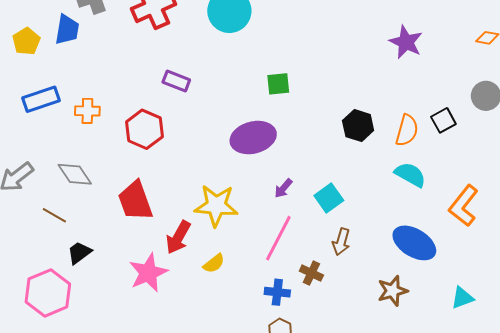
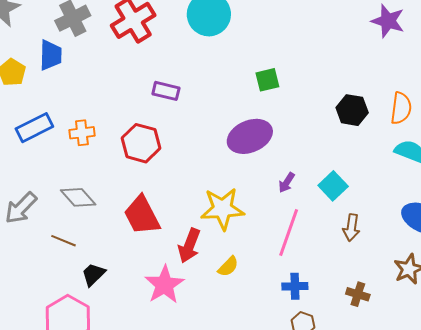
brown cross: (311, 273) -> (358, 294), moved

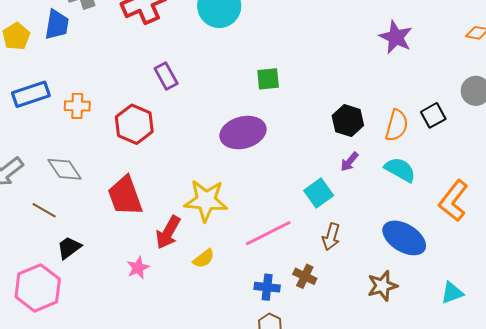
purple rectangle: (166, 91) -> (166, 76), turned 40
purple arrow: (287, 183) -> (349, 162), moved
pink line: (289, 233) -> (268, 233), turned 36
pink star: (164, 285) -> (138, 268), size x0.6
brown cross: (358, 294) -> (305, 276), moved

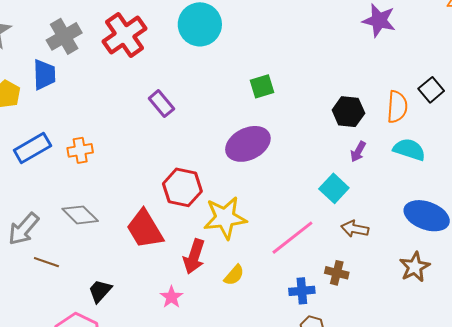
red hexagon: (134, 124) -> (182, 187), moved
brown line: (44, 210) -> (46, 262), moved
brown arrow: (331, 237) -> (355, 229), turned 96

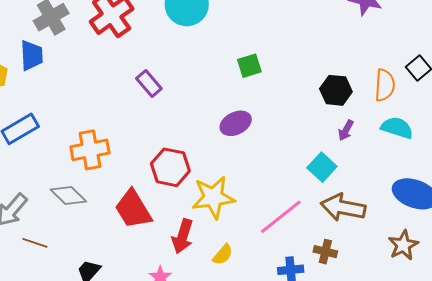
purple ellipse: (248, 144) -> (236, 123), size x0.7
orange cross: (80, 150) -> (90, 150), moved, size x1.5
brown arrow: (355, 229) -> (343, 208), size x1.6

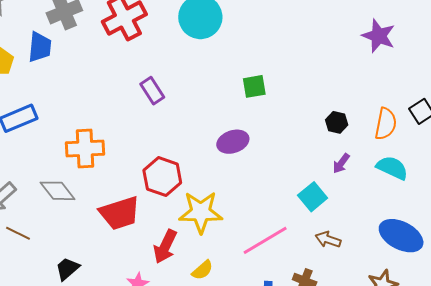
black hexagon: (336, 90) -> (337, 122), size x0.7
brown arrow: (343, 208) -> (328, 240), size x0.6
red trapezoid: (133, 209) -> (120, 213), turned -84

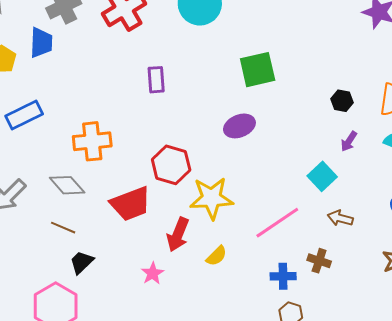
green square: (254, 86) -> (258, 70), size x1.5
purple rectangle: (152, 91) -> (156, 80), turned 32
brown line: (18, 233) -> (63, 228), moved

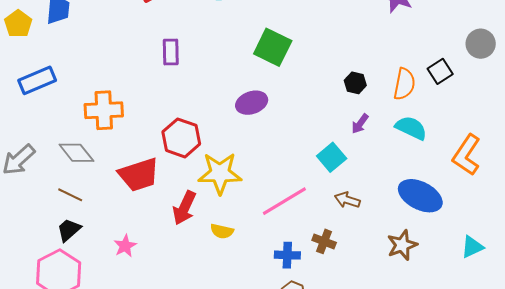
green square: (258, 70) -> (273, 47), turned 36
yellow semicircle: (216, 256) -> (222, 231), turned 55
black trapezoid: (82, 262) -> (69, 230), moved
pink star: (153, 273) -> (125, 246), moved

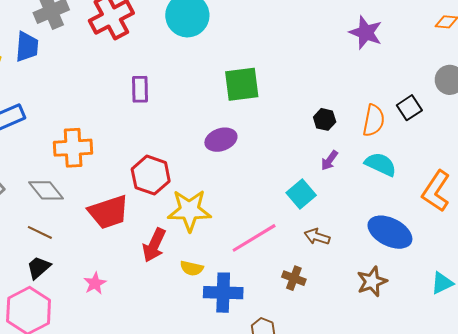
green square: (273, 47) -> (242, 84), turned -33
blue cross: (287, 255) -> (223, 293), moved, size x1.5

